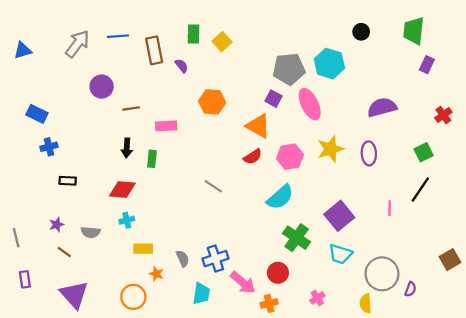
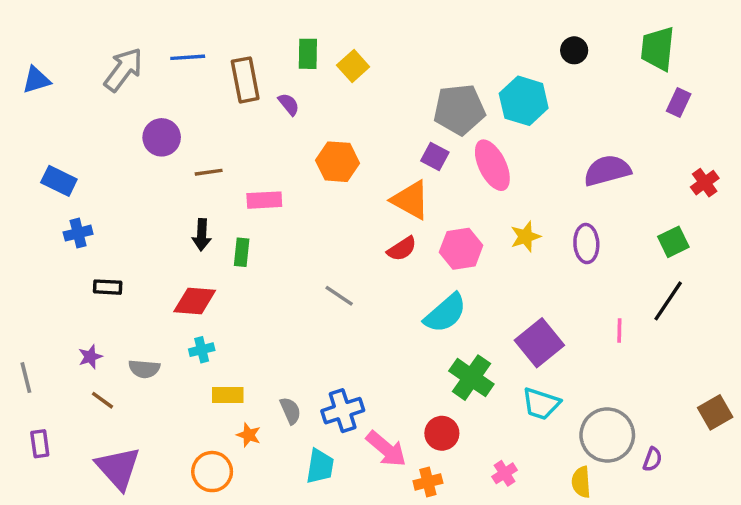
yellow star: (330, 149) -> (525, 237), size x0.7

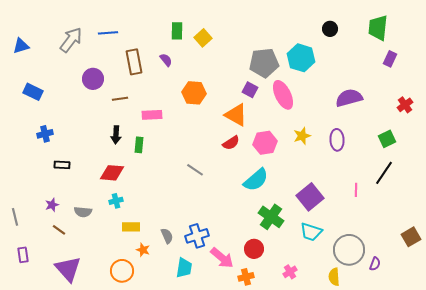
brown rectangle: (245, 80) -> (134, 62), moved
blue rectangle: (59, 181) -> (33, 92), moved

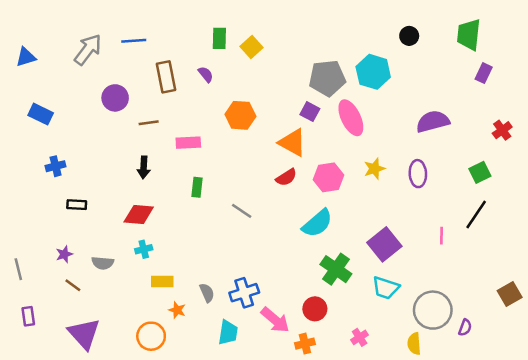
green rectangle: (139, 145) -> (197, 187), moved

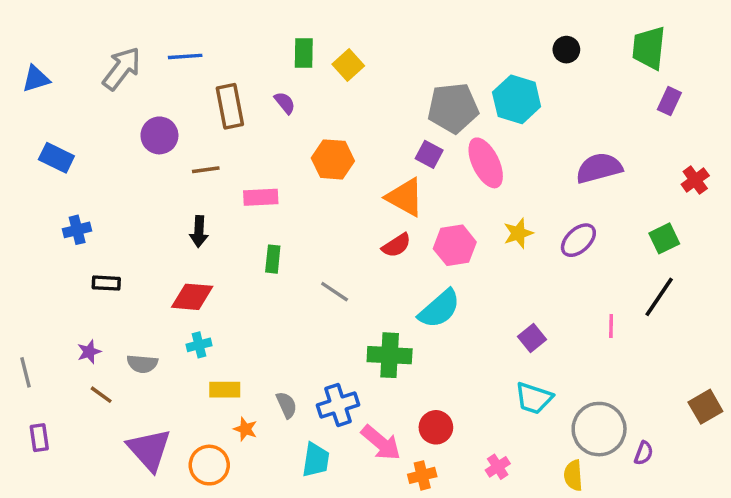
purple ellipse: (418, 174) -> (578, 240), turned 50
purple square: (384, 244) -> (532, 338), size x0.6
green cross: (336, 269) -> (390, 355), moved, turned -32
purple triangle: (84, 334) -> (149, 450), moved

